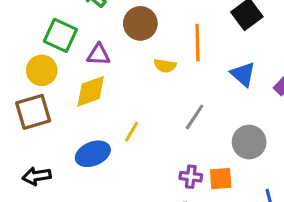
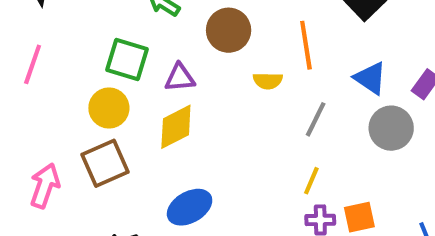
gray line: (195, 117) -> (316, 119), moved
yellow line: (132, 132) -> (311, 181), moved
gray circle: (249, 142) -> (391, 128), moved

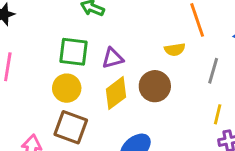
brown circle: (229, 30) -> (155, 86), moved
brown square: (105, 163) -> (71, 127), turned -36

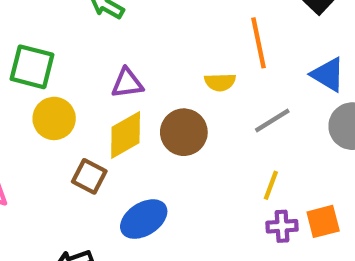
green square: (73, 52) -> (32, 67), moved
gray line: (213, 71) -> (272, 120), turned 35
brown square: (71, 127) -> (89, 176), moved, size x0.7

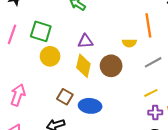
yellow diamond: (126, 135) -> (83, 66), turned -50
brown square: (89, 176) -> (65, 97), moved
yellow line: (271, 185) -> (151, 93), turned 40
blue ellipse: (144, 219) -> (90, 106), turned 35

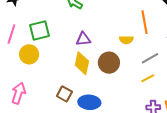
green square: (41, 31) -> (39, 30), turned -30
yellow circle: (50, 56) -> (29, 54), moved
yellow line: (151, 93) -> (148, 78), moved

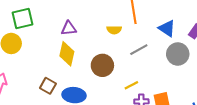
brown circle: (109, 63) -> (102, 65), moved
yellow line: (148, 78) -> (131, 85), moved

